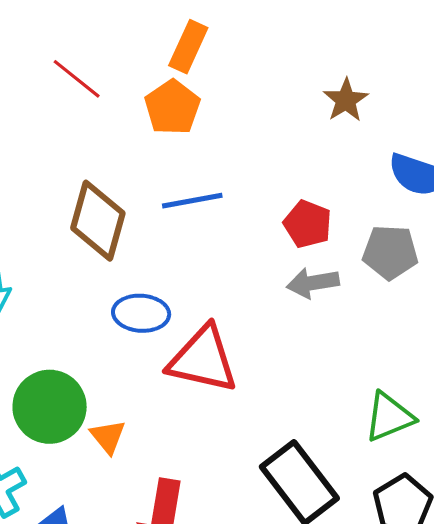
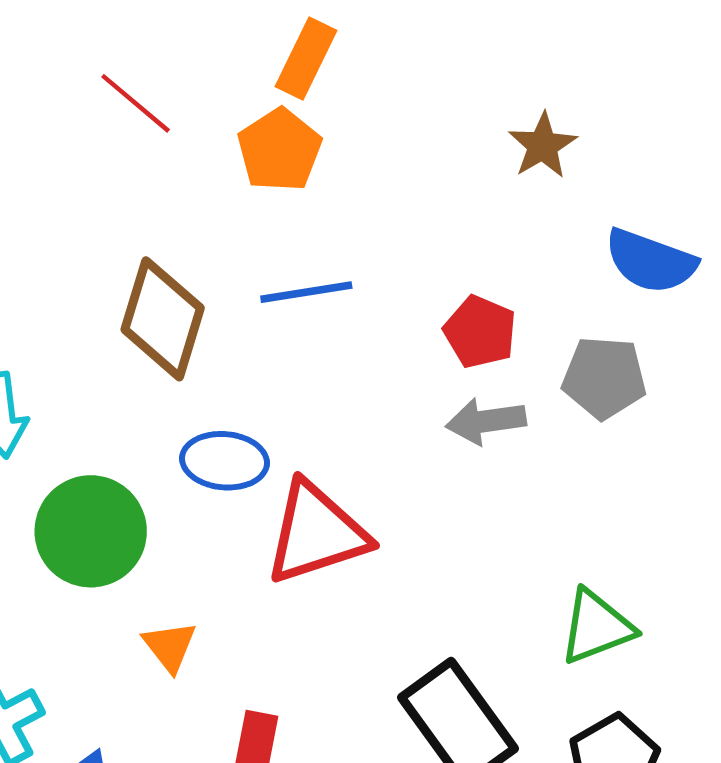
red triangle: (203, 359) -> (316, 533), turned -32
green circle: (50, 407) -> (91, 531), moved

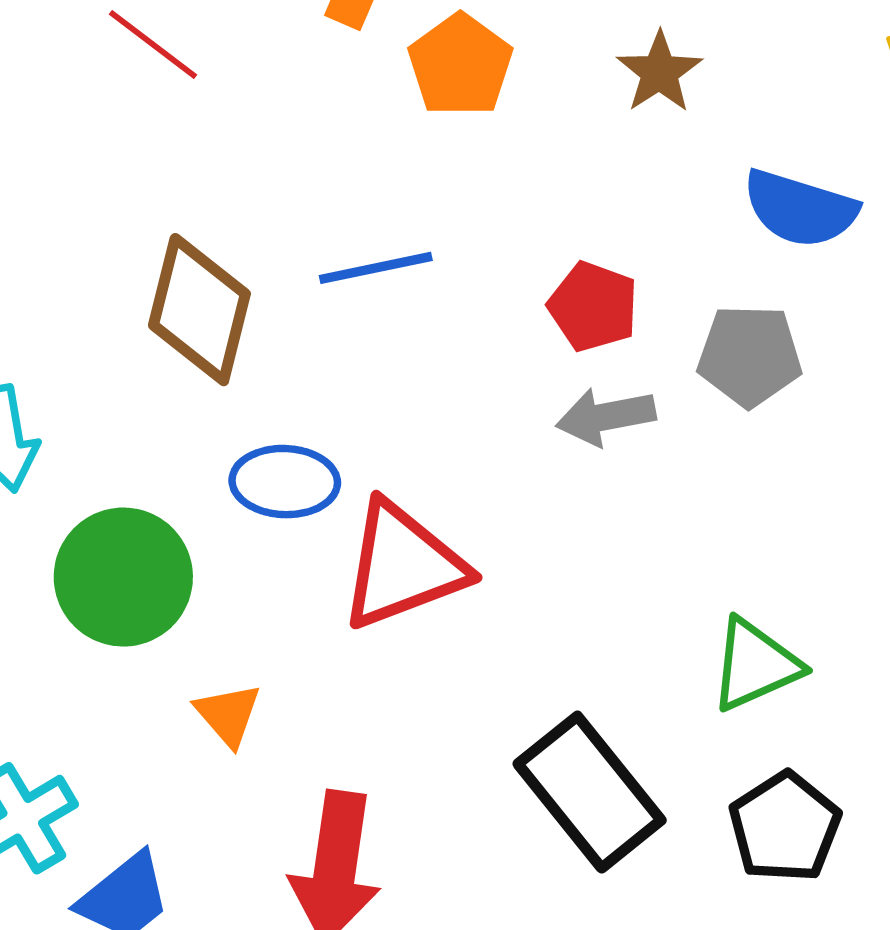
orange pentagon: (279, 150) -> (460, 65), moved

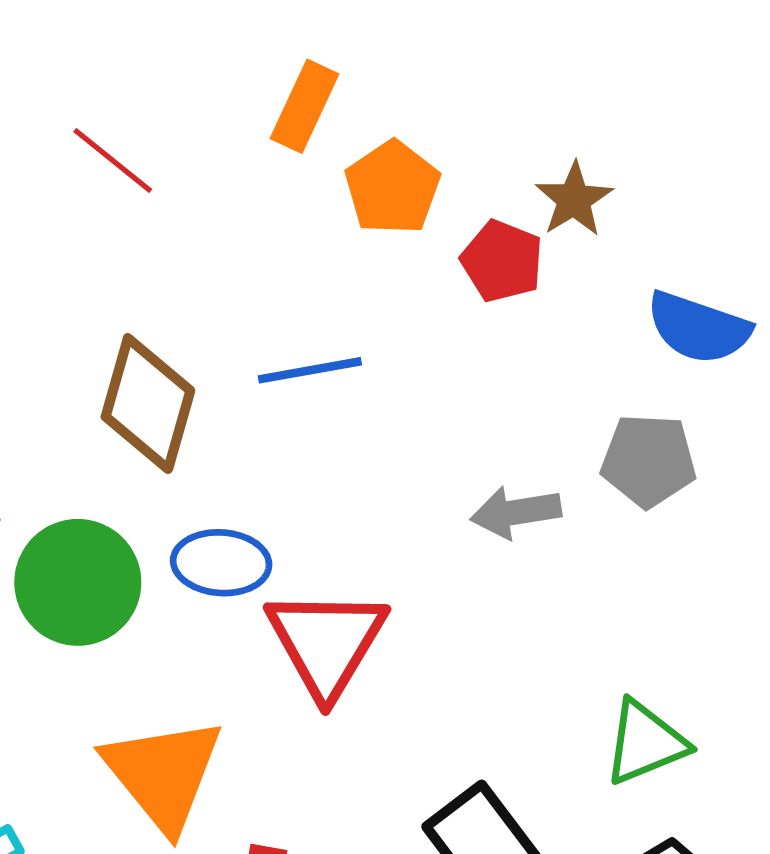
red pentagon: (593, 306) -> (502, 261), moved
red triangle: (403, 566) -> (327, 643), turned -40
green circle: (123, 577) -> (78, 582), moved
orange triangle: (228, 715) -> (163, 774), size x2.0

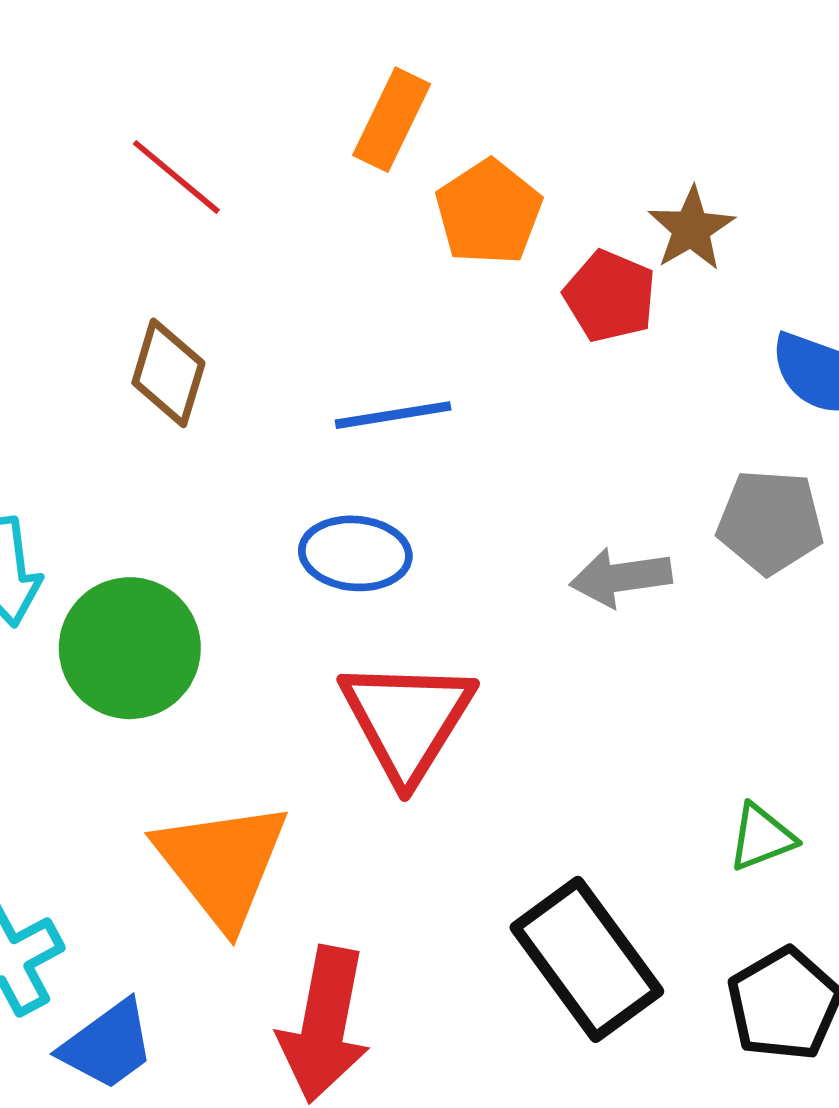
brown diamond: (148, 404) -> (168, 373), moved, size x0.7
blue ellipse: (221, 563) -> (355, 553), moved
green triangle: (645, 743) -> (762, 837), size x0.7

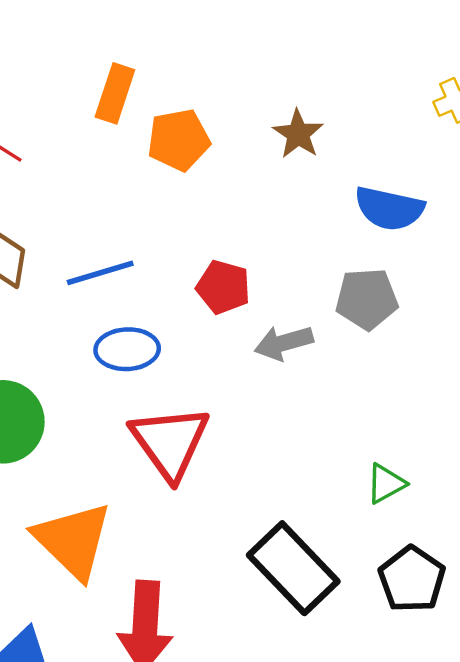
orange pentagon: (489, 212) -> (179, 140), turned 30
red pentagon: (610, 296) -> (223, 287), moved
blue line: (393, 415) -> (100, 273), moved

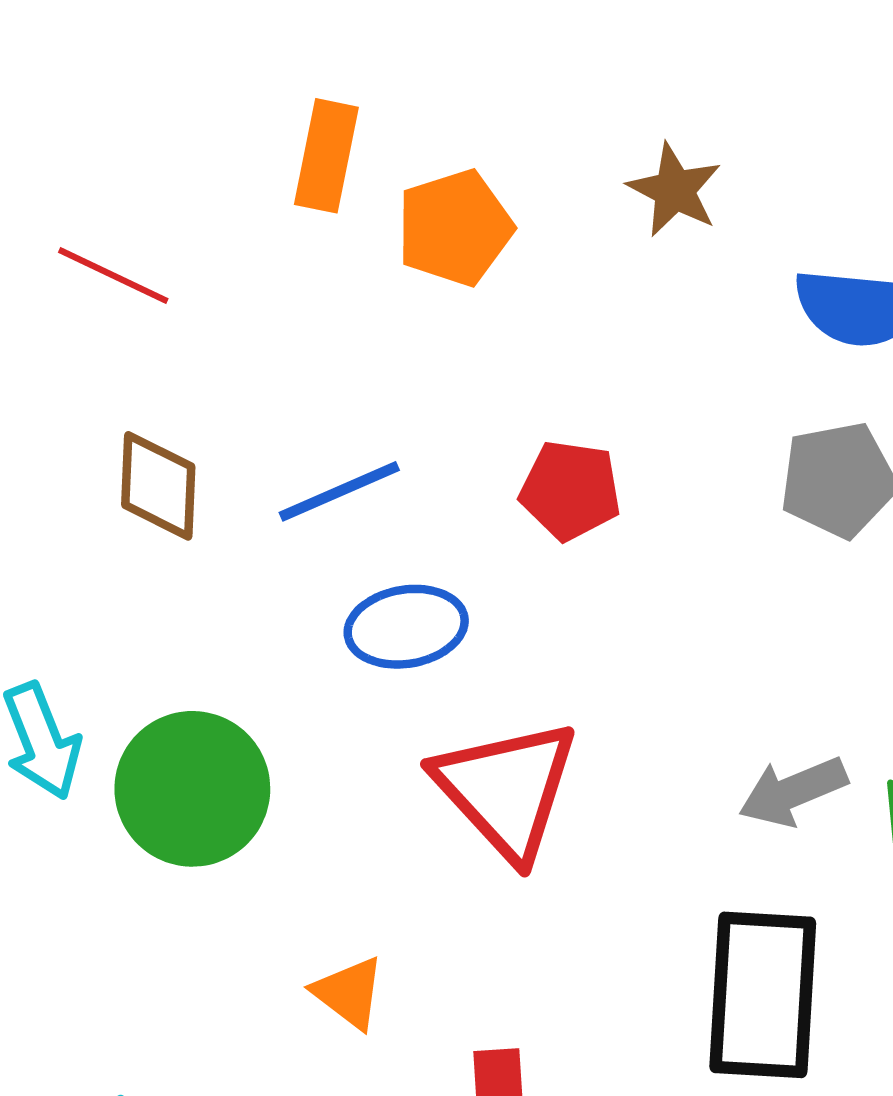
gray arrow: (284, 343) -> (793, 791), moved
orange triangle: (73, 540) -> (349, 993), size x0.5
black rectangle: (293, 568) -> (763, 995), turned 54

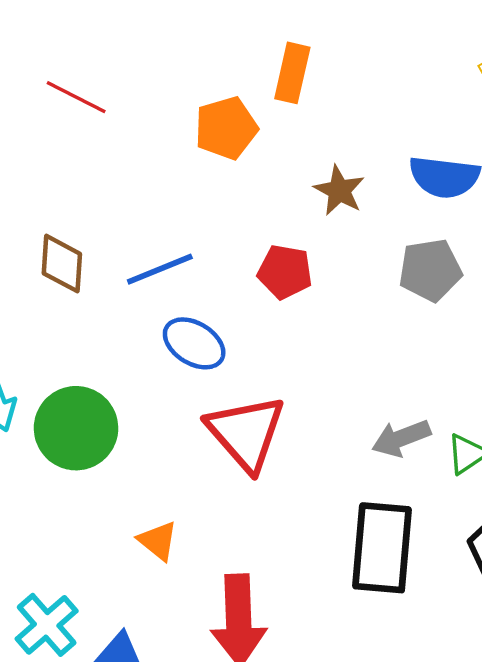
orange rectangle: (326, 156) -> (292, 73), moved
brown star: (675, 190) -> (339, 190), moved
red line: (113, 275) -> (76, 97), moved
blue ellipse: (406, 627) -> (194, 343), turned 40

